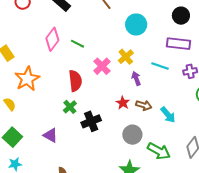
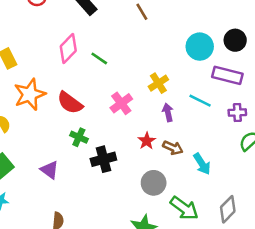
cyan circle: (136, 24) -> (200, 47), moved
pink cross: (102, 66) -> (121, 103), moved
red semicircle: (75, 81) -> (70, 103), moved, turned 125
green cross: (70, 107) -> (79, 137), turned -32

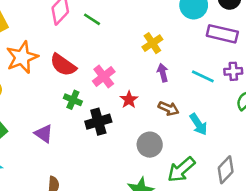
cyan line: (200, 101) -> (203, 76), moved
pink cross: (121, 103) -> (104, 76), moved
red star: (147, 141) -> (129, 100), moved
green arrow: (184, 208) -> (181, 170), turned 104

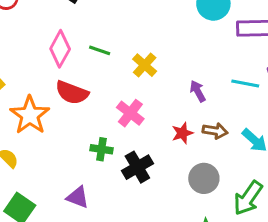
yellow cross: (152, 43) -> (145, 65), moved
red semicircle: (63, 65) -> (72, 93), moved
red star: (129, 100) -> (182, 133), moved, turned 30

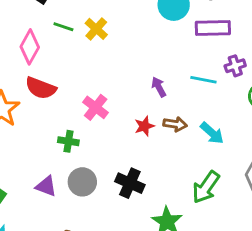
green line: (100, 50) -> (63, 27), moved
yellow cross: (145, 65) -> (96, 29), moved
black cross: (137, 167) -> (130, 183), moved, turned -36
gray circle: (204, 178) -> (82, 182), moved

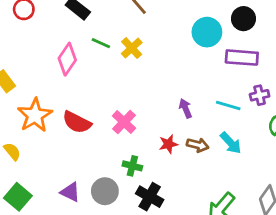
red semicircle: (41, 88) -> (77, 122), moved
cyan arrow: (212, 133) -> (231, 143), moved
green cross: (68, 141) -> (132, 166), moved

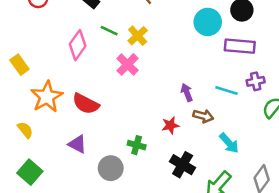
pink cross: (124, 122) -> (127, 64), moved
cyan arrow: (231, 143) -> (229, 143), moved
brown arrow: (198, 145) -> (203, 116), moved
purple triangle: (70, 192) -> (77, 144), moved
black cross: (150, 197) -> (183, 165), moved

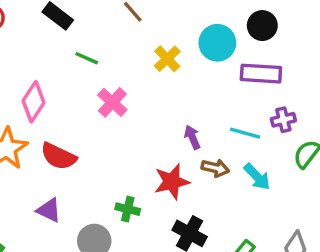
yellow cross: (138, 36) -> (167, 59), moved
pink diamond: (78, 45) -> (34, 102), moved
red star: (170, 125) -> (172, 182), size x1.5
cyan arrow: (229, 143) -> (257, 177), moved

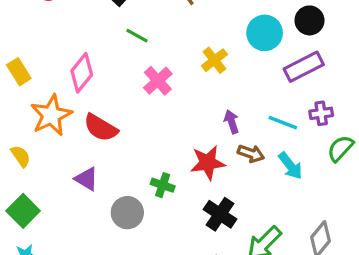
yellow cross: (167, 59) -> (214, 60), moved
purple rectangle: (261, 74) -> (304, 67), turned -36

